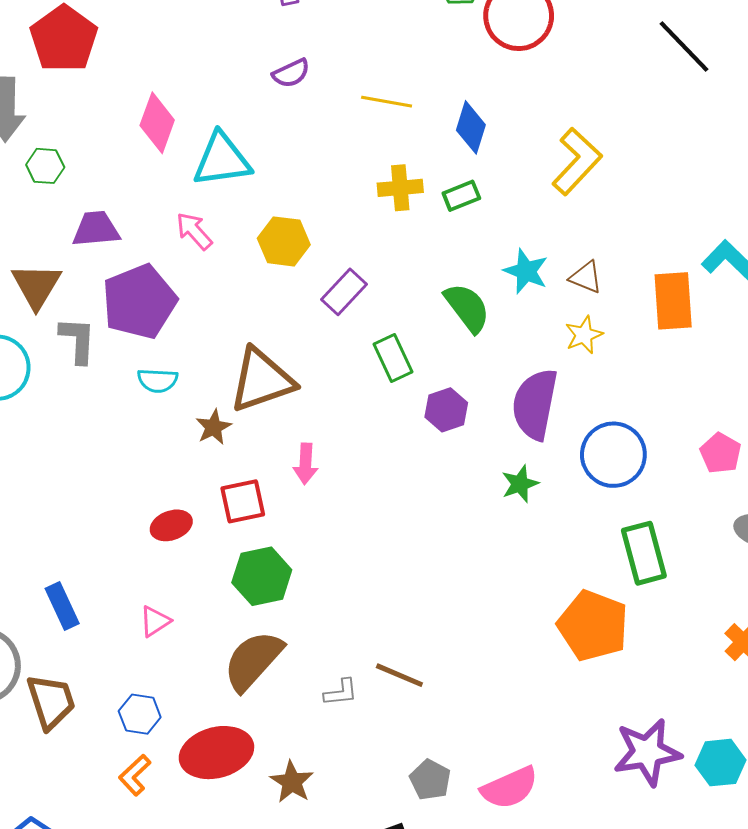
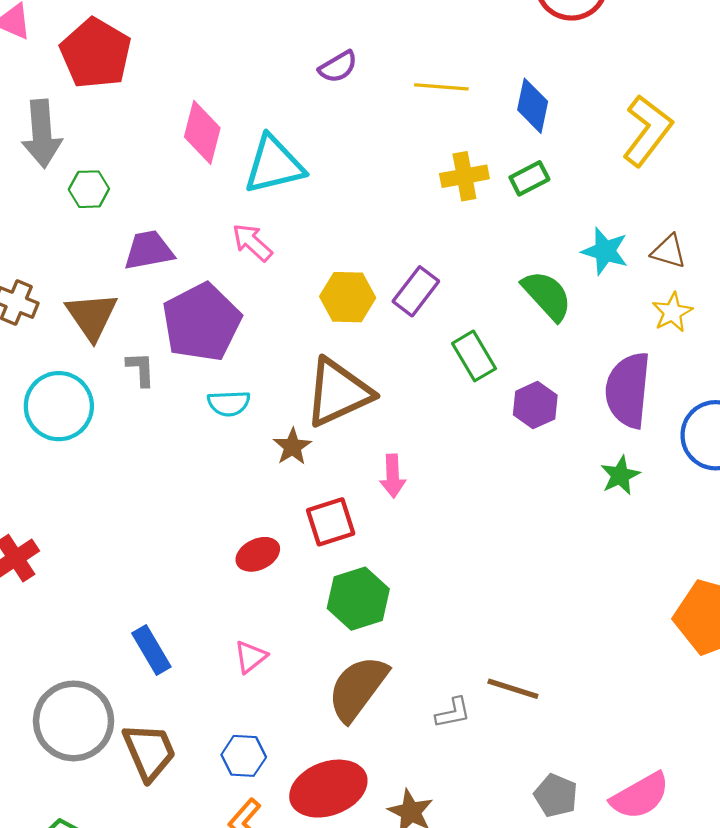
yellow hexagon: (284, 241) -> (348, 297), moved
gray L-shape: (78, 340) -> (141, 369), size x0.7

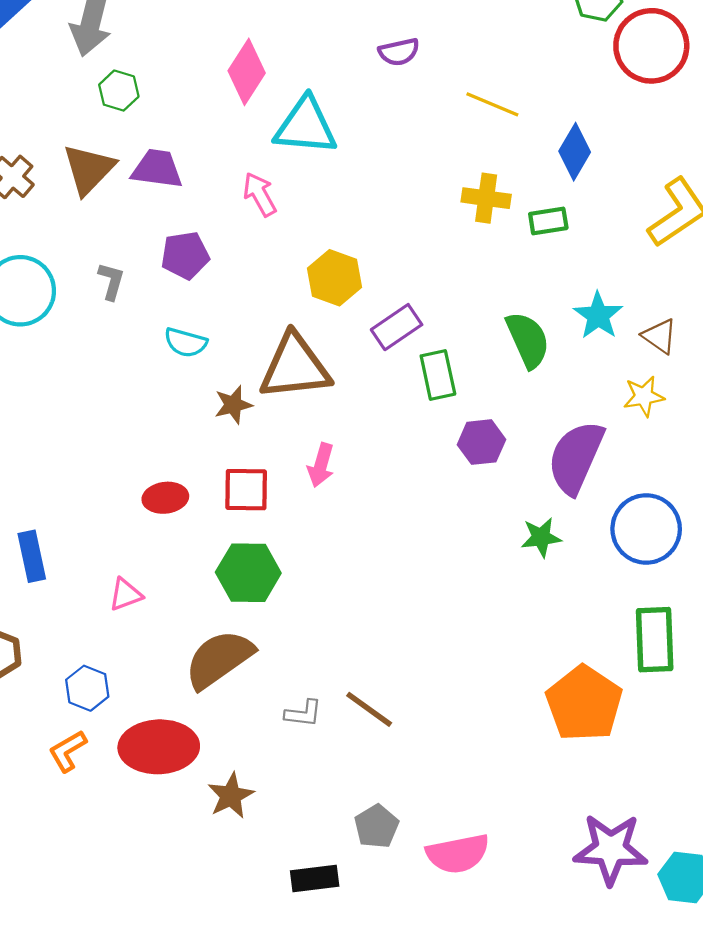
purple rectangle: (416, 291) -> (397, 327), moved
brown triangle: (92, 316) -> (89, 169), moved
purple pentagon: (202, 322) -> (185, 255), size x0.6

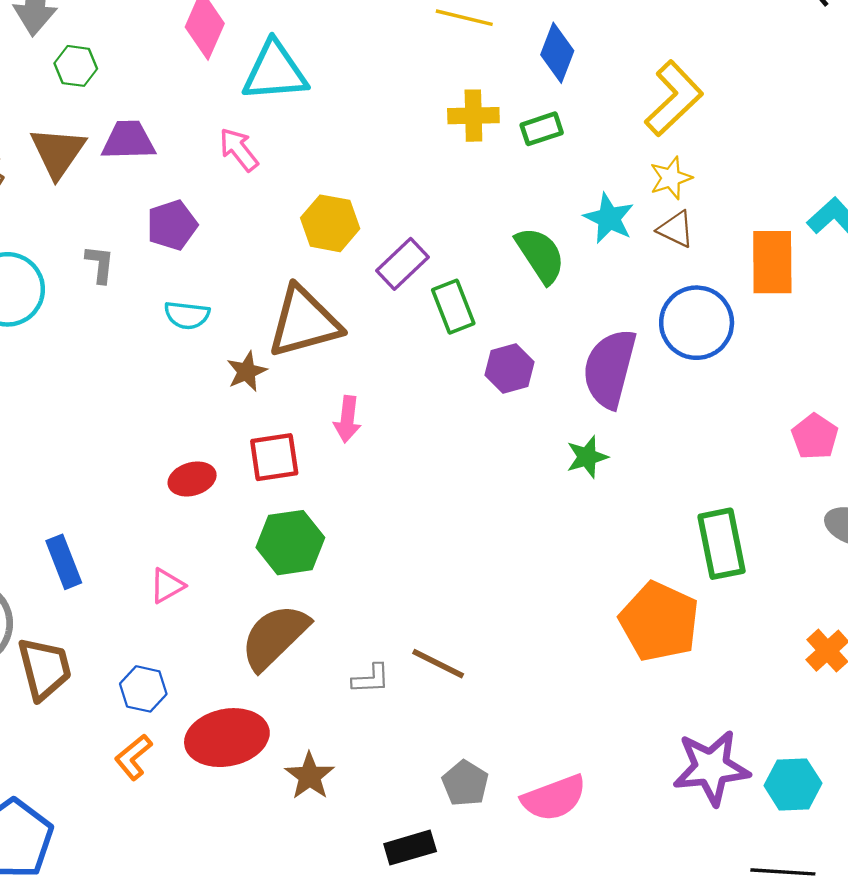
yellow star: (644, 396) -> (671, 178), moved
blue circle: (646, 529) -> (697, 323), moved

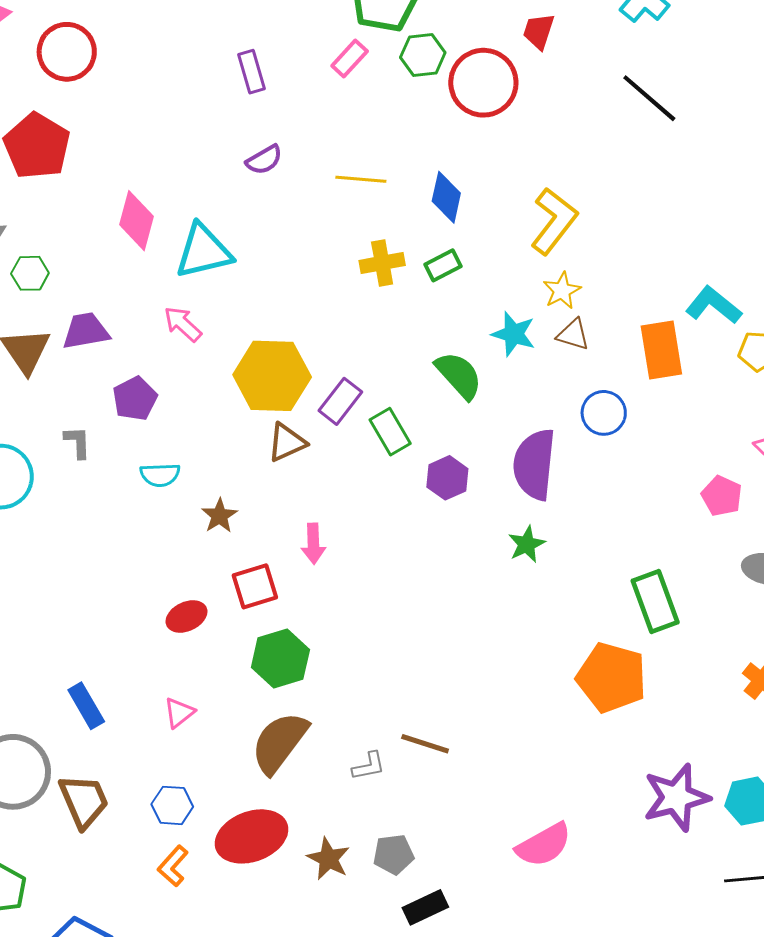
yellow hexagon: (330, 223) -> (272, 376), size x1.5
brown triangle: (304, 322) -> (287, 442), moved, size x0.6
blue circle: (697, 323) -> (604, 413), size x0.7
gray pentagon: (465, 783) -> (394, 854), moved, turned -30

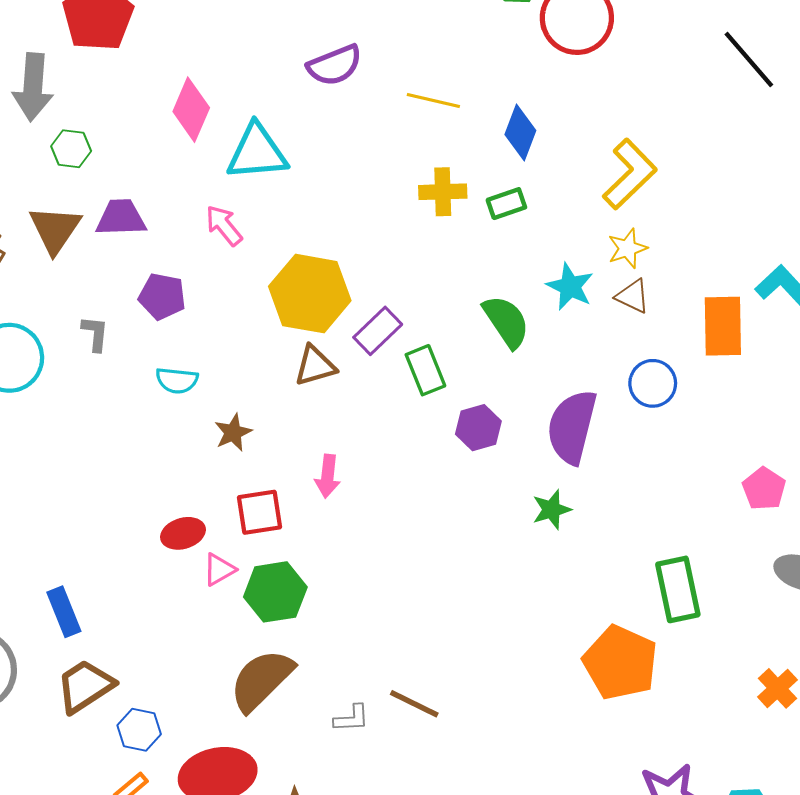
purple semicircle: (264, 160) -> (335, 65), size x1.4
purple pentagon: (135, 399) -> (162, 296), turned 30
pink triangle: (179, 713) -> (219, 570), moved
brown trapezoid: (84, 801) -> (85, 686), moved, turned -108

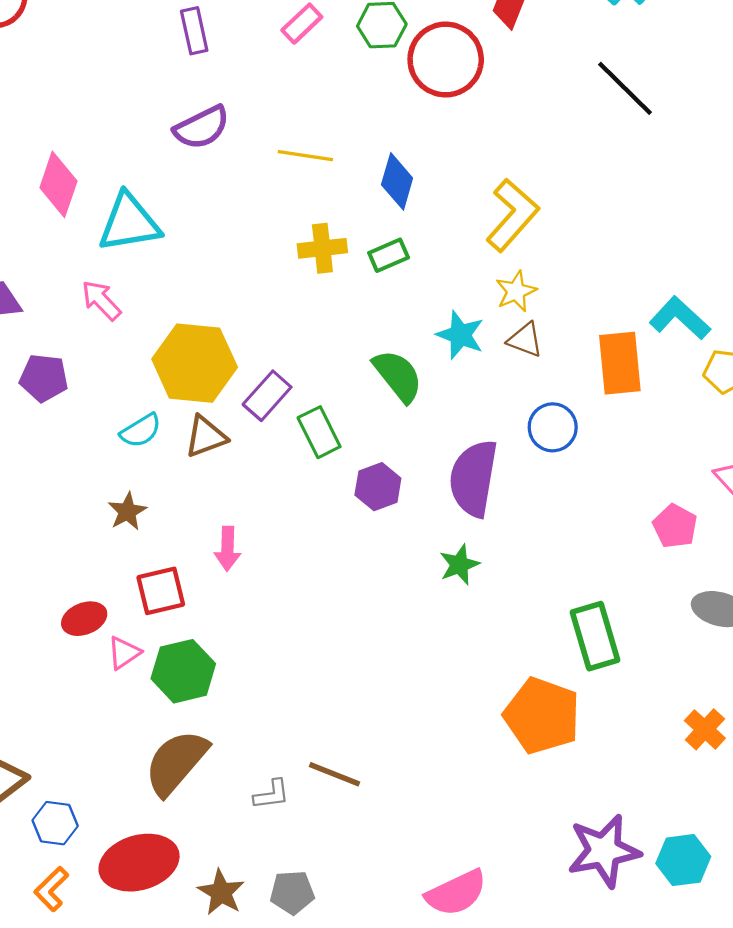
cyan semicircle: (177, 380) -> (141, 431), moved, turned -33

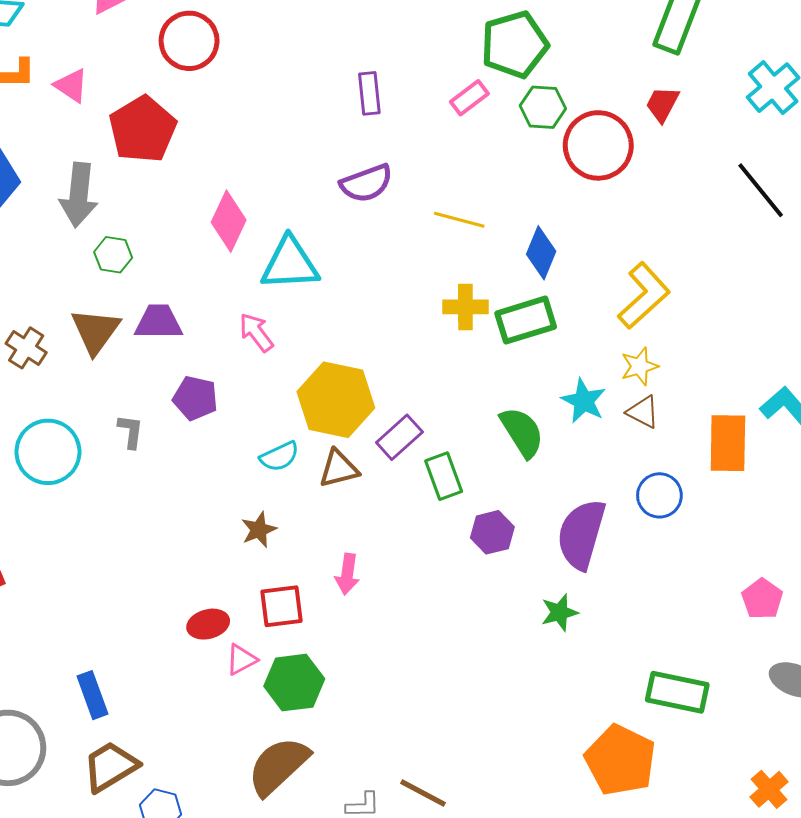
green rectangle: (389, 255) -> (526, 320), size x1.6
green rectangle: (595, 636) -> (677, 692), turned -68

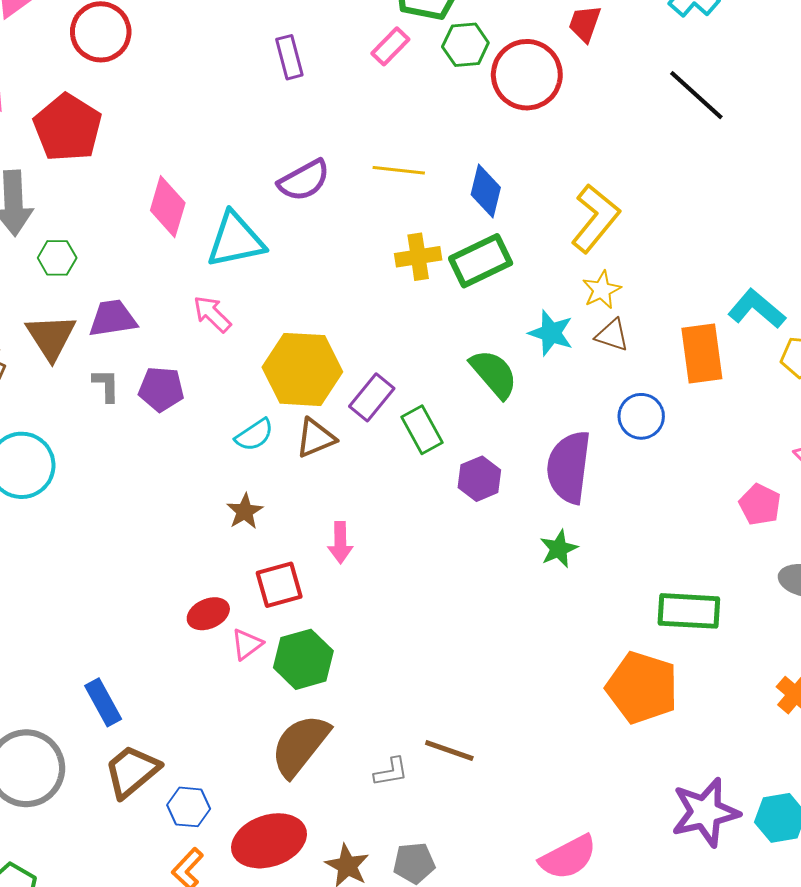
purple semicircle: (366, 183) -> (304, 180), moved
gray L-shape: (131, 431) -> (106, 385), moved

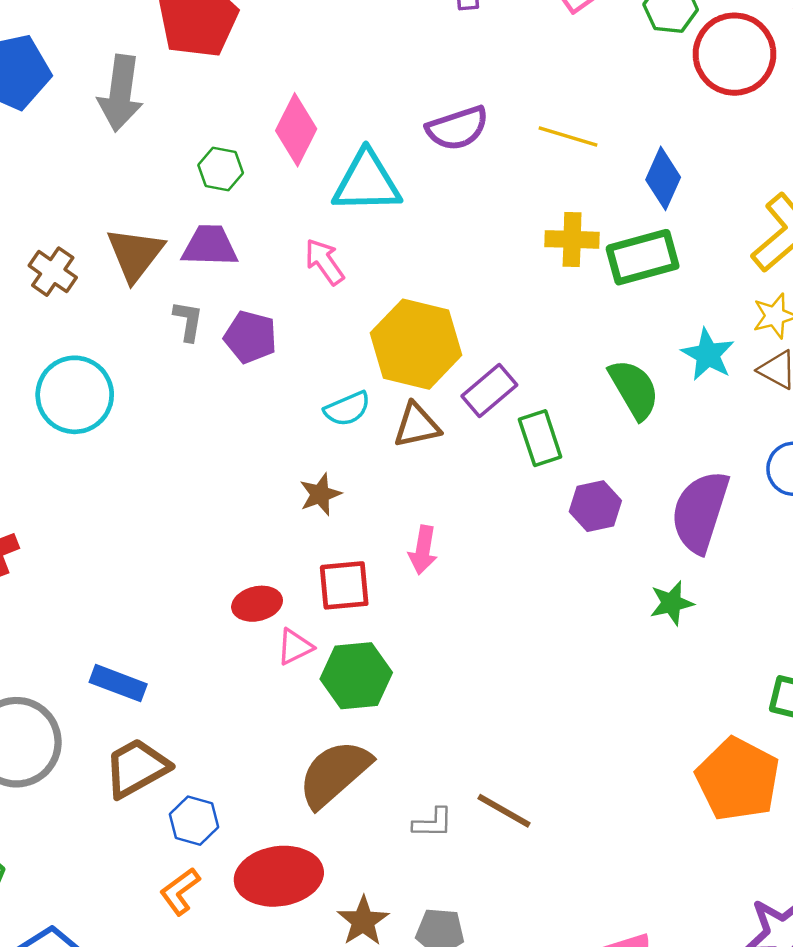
green hexagon: (57, 258) -> (221, 169), moved
blue rectangle: (103, 702) -> (118, 683), turned -51

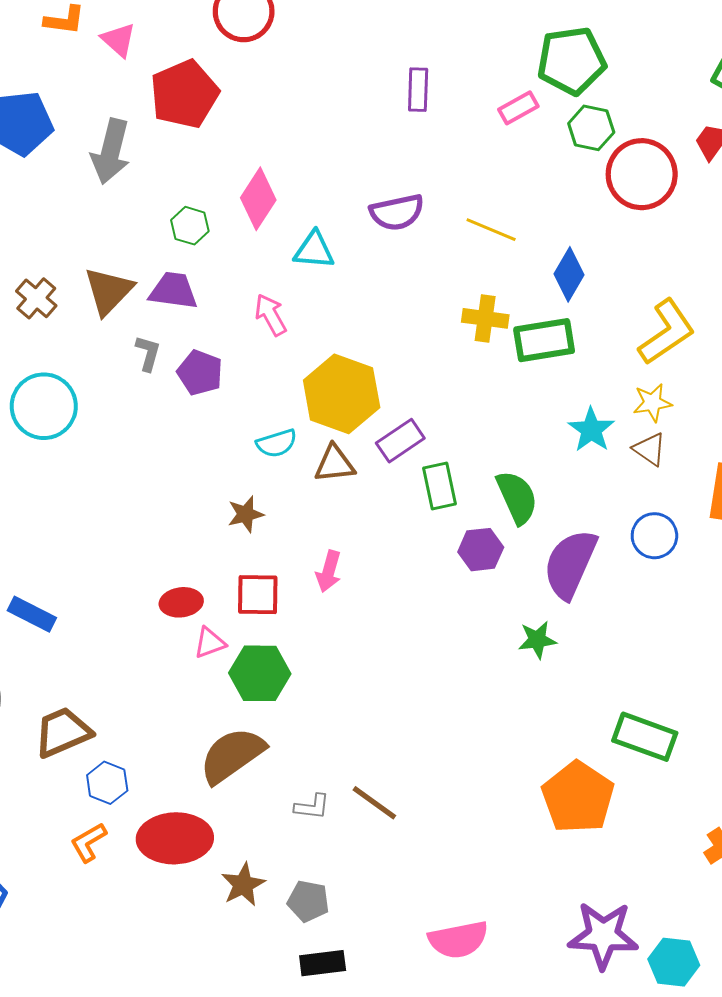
cyan triangle: (367, 182) -> (314, 250), size x0.7
green semicircle: (634, 389) -> (517, 497), moved
blue rectangle: (118, 683) -> (32, 614), moved

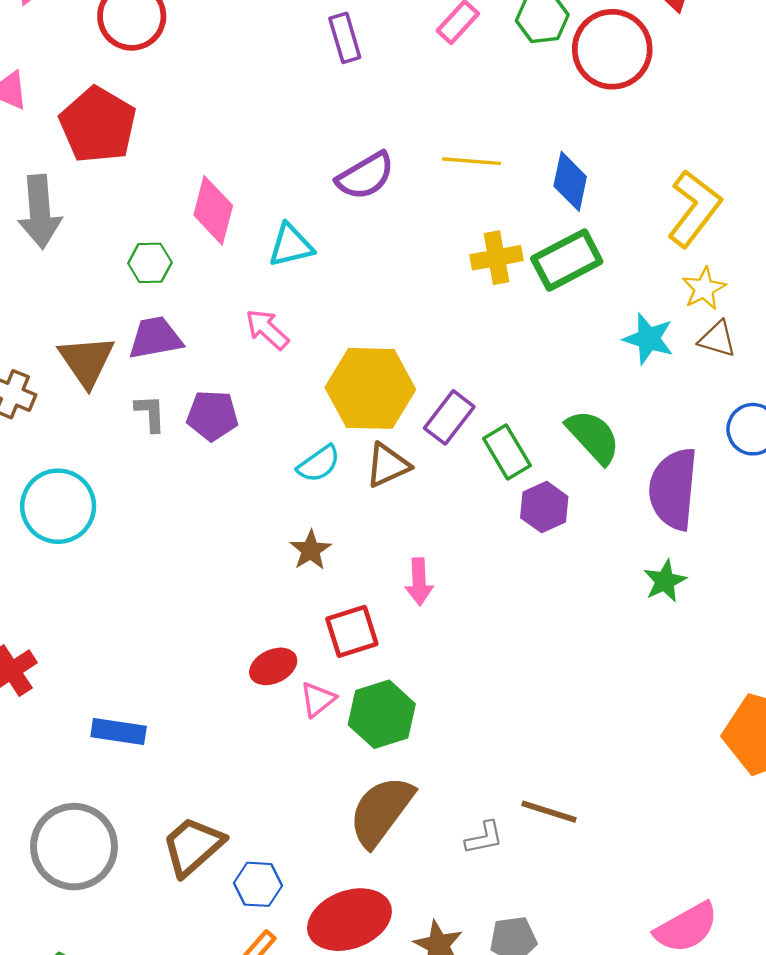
purple hexagon: (481, 550) -> (544, 507), moved

